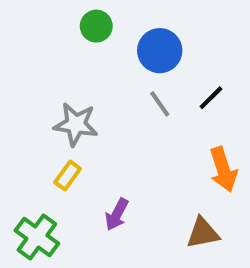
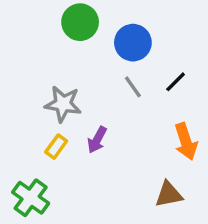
green circle: (96, 26) -> (80, 22), size x1.4
purple arrow: (117, 214) -> (97, 140), moved

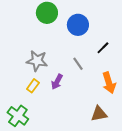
gray line: (133, 87) -> (78, 64), moved

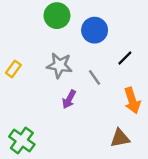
gray star: (37, 61) -> (59, 65), moved
yellow rectangle: (33, 86) -> (13, 69), moved

